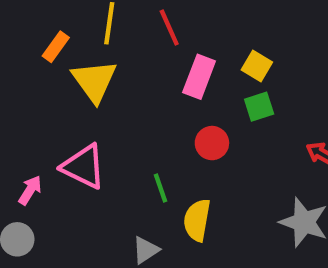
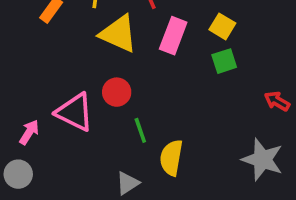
yellow triangle: (94, 81) -> (118, 34), moved, turned -30
red circle: (212, 143) -> (117, 92), moved

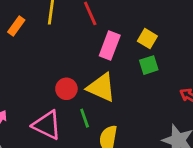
yellow triangle: (118, 34) -> (101, 87), moved
pink triangle: (75, 112) -> (47, 125), moved

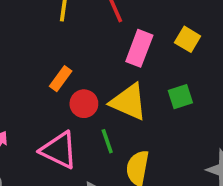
orange rectangle: (16, 26) -> (61, 79), moved
green square: (149, 65) -> (180, 97), moved

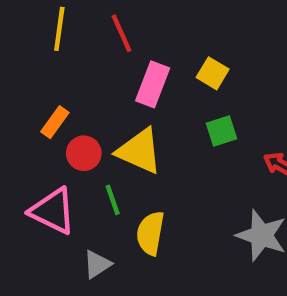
green square: (180, 97) -> (221, 131), moved

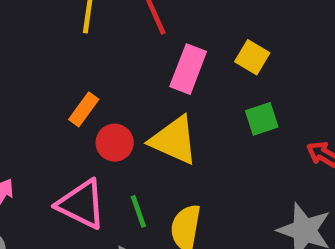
green line: (113, 200) -> (138, 211), moved

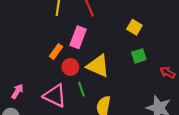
pink rectangle: (188, 69) -> (78, 37), moved
green line: (138, 211) -> (81, 89), moved

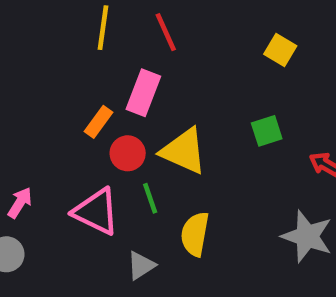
yellow square: (134, 27) -> (280, 50), moved

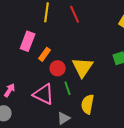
pink rectangle: (143, 93) -> (28, 41), moved
yellow triangle: (184, 151) -> (83, 67), turned 40

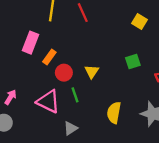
yellow triangle: (83, 67) -> (92, 72), size x0.6
yellow semicircle: (88, 104) -> (114, 113), moved

